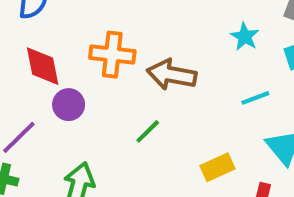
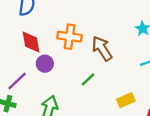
brown arrow: (172, 75) -> (102, 49), turned 45

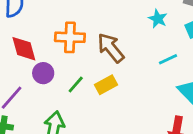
green line: (88, 79) -> (76, 85), moved
yellow rectangle: (126, 100) -> (106, 85), moved

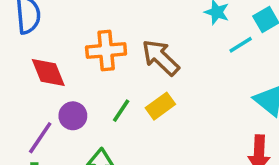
cyan line: (168, 59) -> (241, 45), moved
purple circle: (43, 73) -> (73, 116), moved

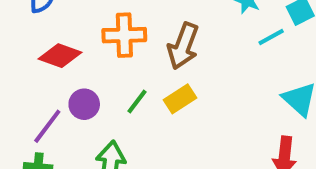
brown arrow: (161, 57) -> (183, 46), turned -117
red diamond: (48, 73) -> (60, 56), turned -51

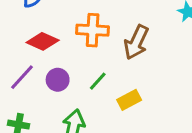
yellow rectangle: (180, 99) -> (129, 100), moved
purple line: (47, 126) -> (22, 77), moved

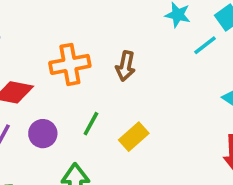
brown arrow: (136, 42) -> (126, 66), size x0.7

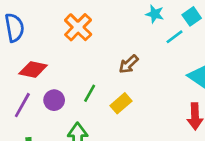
orange cross: (70, 64) -> (78, 27), moved, turned -36
brown arrow: (126, 66) -> (129, 64), moved, turned 35

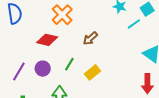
brown arrow: (129, 64) -> (90, 38), moved
red diamond: (33, 69) -> (47, 40), moved

